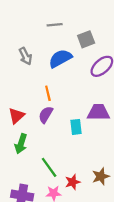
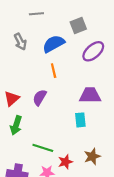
gray line: (55, 25) -> (36, 14), moved
orange line: (48, 93) -> (54, 71), moved
cyan rectangle: (76, 127) -> (80, 120), moved
green line: (49, 167) -> (43, 148), turned -36

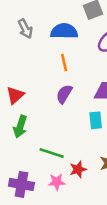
blue semicircle: (54, 44) -> (64, 31), turned 30
purple semicircle: (40, 97) -> (64, 94), moved

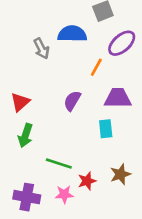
gray arrow: (25, 29) -> (41, 49), moved
orange line: (64, 63) -> (96, 67), moved, turned 42

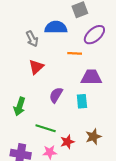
orange line: (96, 67) -> (75, 53), turned 64
purple semicircle: (72, 101) -> (56, 95), moved
red triangle: (20, 102) -> (36, 67), moved

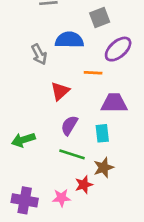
red triangle: (36, 67) -> (60, 91), moved
green arrow: (20, 106) -> (23, 140), turned 54
green line: (46, 128) -> (72, 154), moved
brown star: (93, 137) -> (104, 168), moved

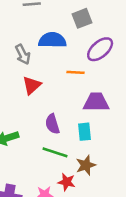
red triangle: (60, 91) -> (32, 85), moved
purple semicircle: (69, 125) -> (52, 124), turned -48
red star: (84, 185) -> (67, 182), turned 30

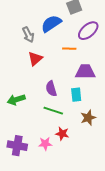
blue semicircle: (52, 40) -> (51, 24), turned -35
brown star: (86, 165) -> (88, 118), moved

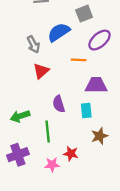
green line: (53, 111) -> (48, 132), moved, turned 66
purple cross: (17, 146) -> (18, 155), moved, turned -30

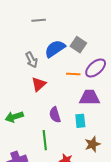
gray square: (84, 14) -> (78, 45), moved, turned -35
purple ellipse: (99, 40) -> (96, 68), moved
green arrow: (20, 116) -> (14, 117), moved

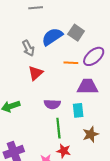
purple semicircle: (55, 115) -> (52, 104), turned -70
green line: (45, 140) -> (58, 128), moved

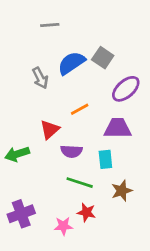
orange line: (71, 63) -> (80, 109), moved, turned -32
red triangle: (36, 73) -> (50, 130), moved
green line: (58, 128) -> (80, 183), turned -66

